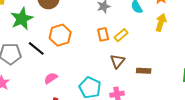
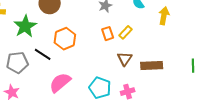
brown rectangle: (144, 71) -> (152, 66), size x1.5
pink semicircle: (51, 78) -> (60, 83), size x1.6

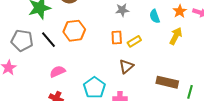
brown rectangle: (152, 66) -> (167, 82), moved
pink semicircle: (60, 83) -> (58, 72), size x0.7

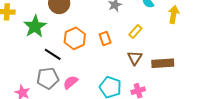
orange rectangle: (117, 38) -> (105, 38), moved
gray pentagon: (22, 40) -> (48, 78), moved
brown rectangle: (167, 82) -> (163, 63), moved

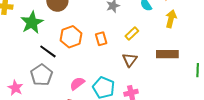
brown rectangle: (163, 63) -> (167, 54), moved
gray pentagon: (48, 78) -> (42, 75), turned -30
pink semicircle: (70, 82) -> (77, 83), moved

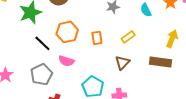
yellow arrow: (171, 19) -> (172, 39), moved
gray pentagon: (42, 75) -> (41, 74), moved
pink semicircle: (77, 83) -> (66, 61), moved, turned -133

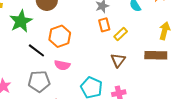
orange rectangle: (97, 38) -> (104, 25), moved
gray pentagon: (41, 74) -> (39, 81), turned 30

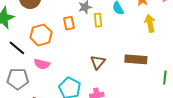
orange rectangle: (104, 25) -> (69, 23), moved
yellow arrow: (165, 31) -> (150, 23), moved, turned -30
yellow rectangle: (121, 34) -> (98, 20), moved, turned -56

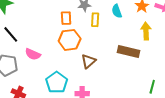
orange hexagon: (41, 35) -> (70, 40), moved
brown rectangle: (136, 59) -> (128, 52), moved

